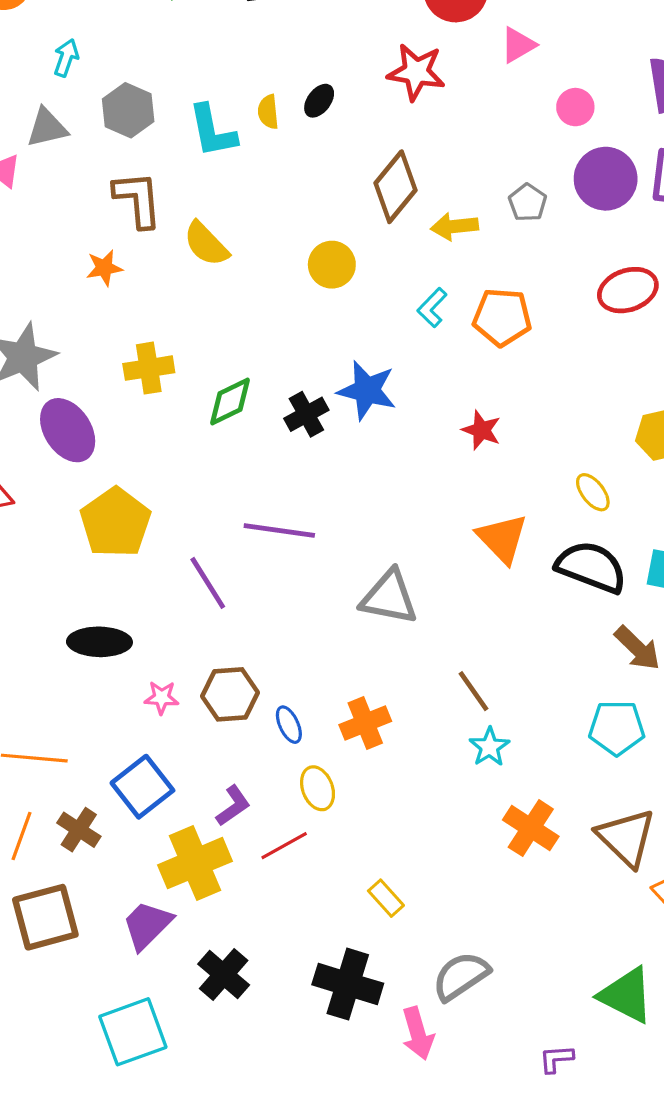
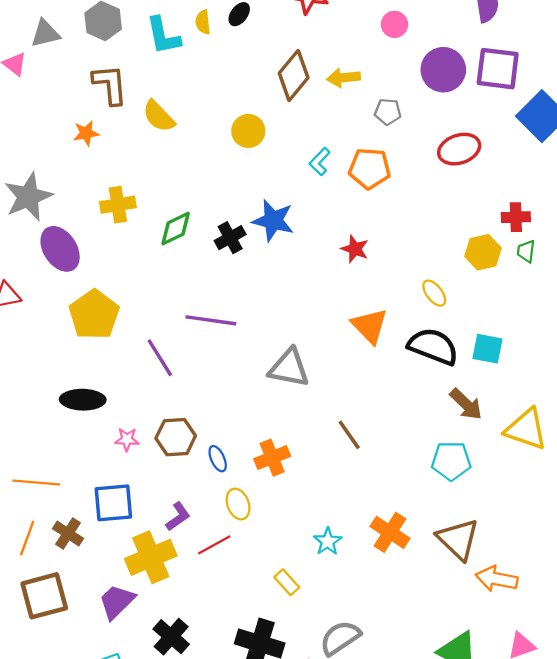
pink circle: (575, 107) -> (395, 24), moved
gray pentagon: (528, 203) -> (388, 112), moved, turned -30
yellow arrow: (454, 226) -> (344, 78), moved
cyan star: (489, 747) -> (328, 541), moved
blue square: (142, 787) -> (113, 503), turned 33

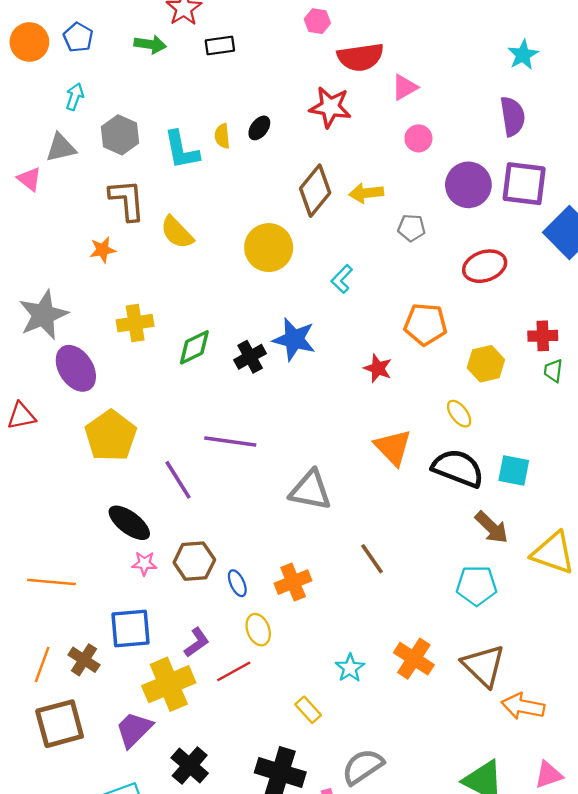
yellow circle: (248, 131) -> (269, 248), size x1.4
orange pentagon: (370, 168) -> (425, 324), moved
yellow hexagon: (483, 252) -> (486, 364), moved
black ellipse: (83, 400) -> (129, 523), moved, turned 36
orange line: (36, 482) -> (51, 582), moved

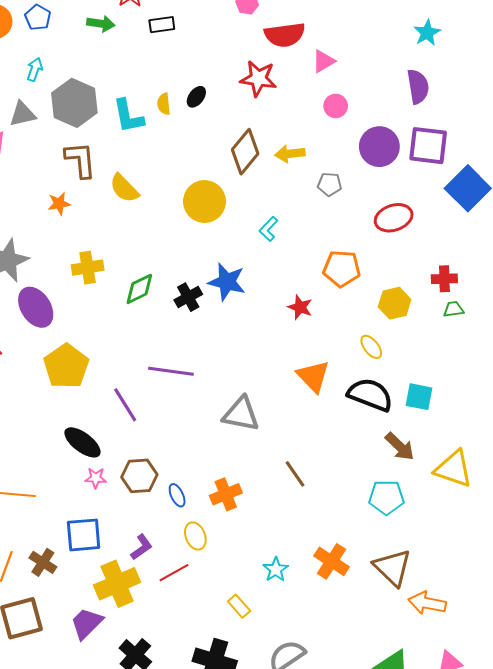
gray hexagon: (120, 135) -> (74, 103), size x1.4
green trapezoid: (553, 371) -> (454, 309), turned 75

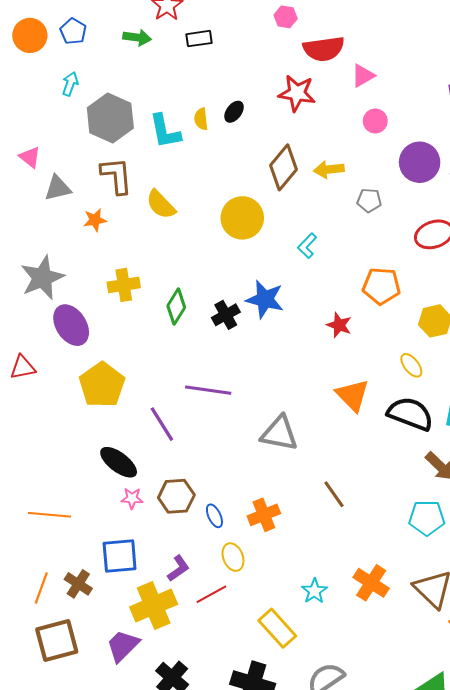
gray triangle: (23, 114) -> (58, 188), moved
green diamond: (139, 289) -> (176, 307), turned -32
yellow rectangle: (239, 606) -> (277, 628), size x1.6

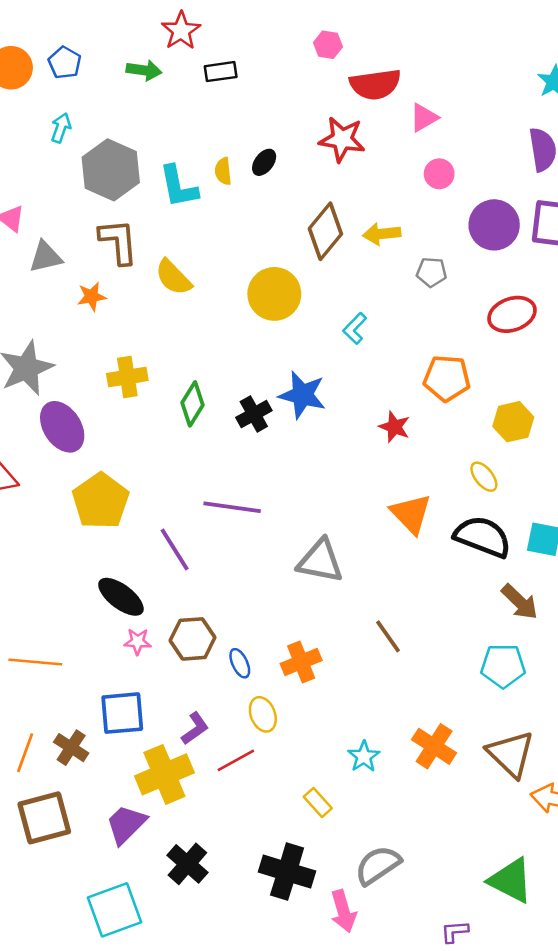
yellow rectangle: (277, 628) -> (318, 803), size x0.6

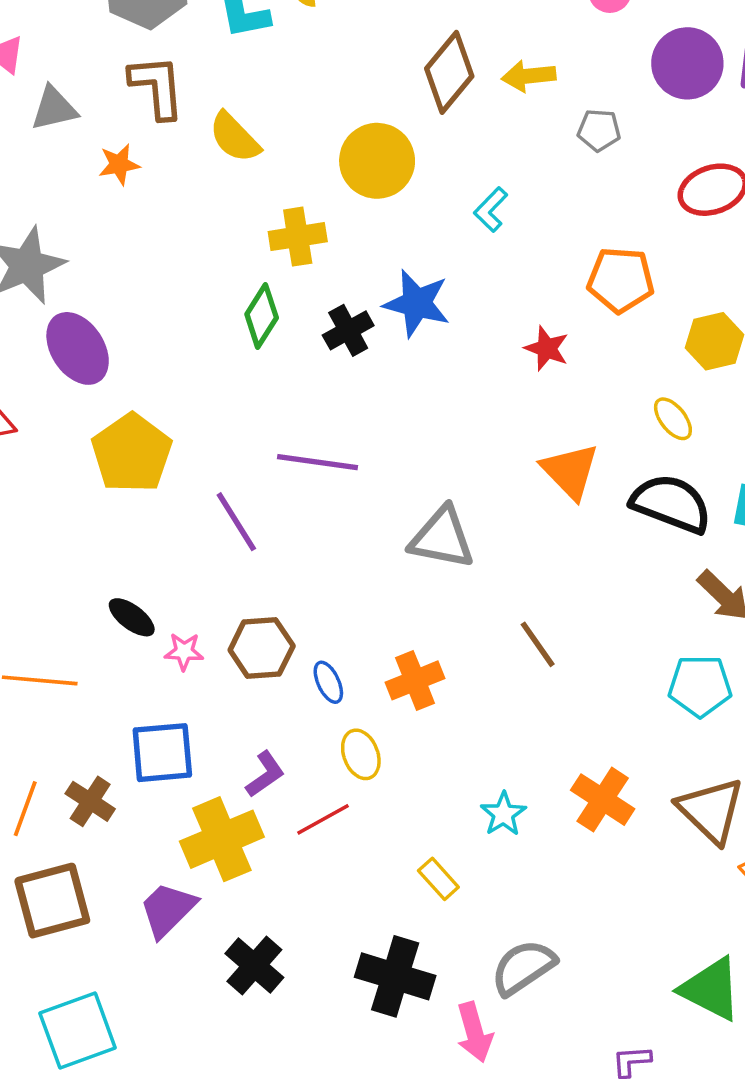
yellow cross: (127, 377) -> (298, 237), moved
black ellipse: (121, 597) -> (132, 617), moved, size x0.7
cyan square: (115, 910) -> (78, 1030), moved

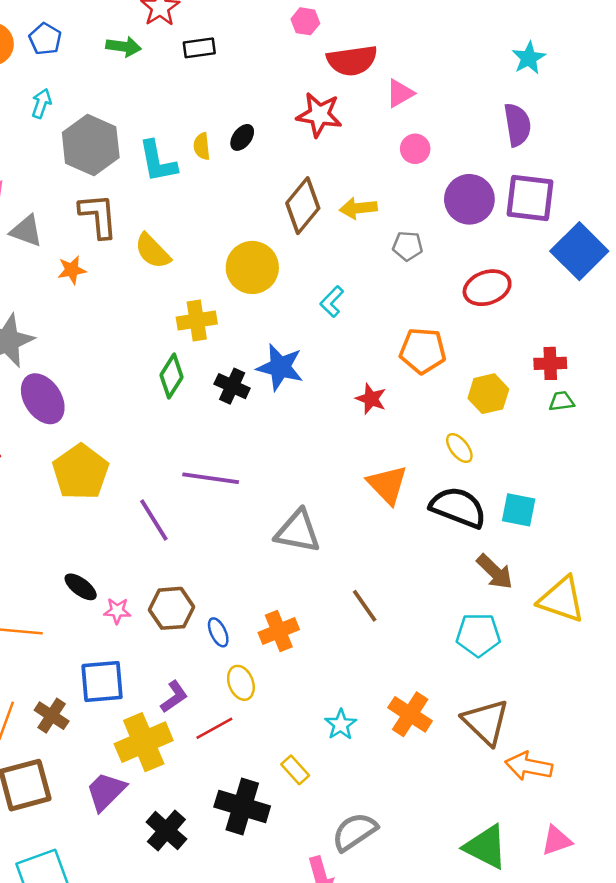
gray triangle: (54, 108) -> (26, 231), turned 33
black cross: (348, 330) -> (232, 386), turned -36
black cross: (395, 976) -> (242, 807), moved

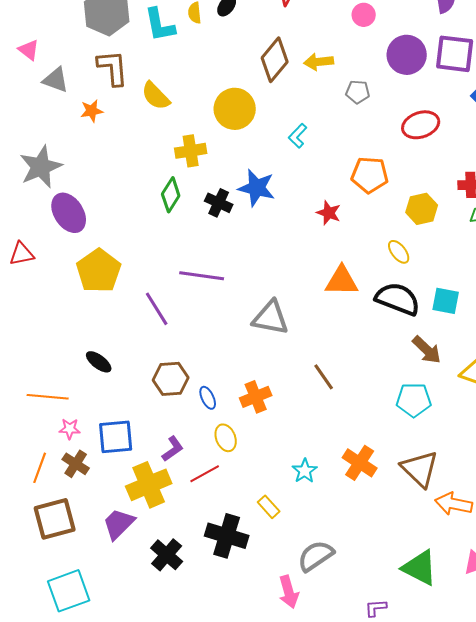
orange triangle: (387, 485) -> (342, 281), turned -45
pink star: (117, 611) -> (70, 429), moved

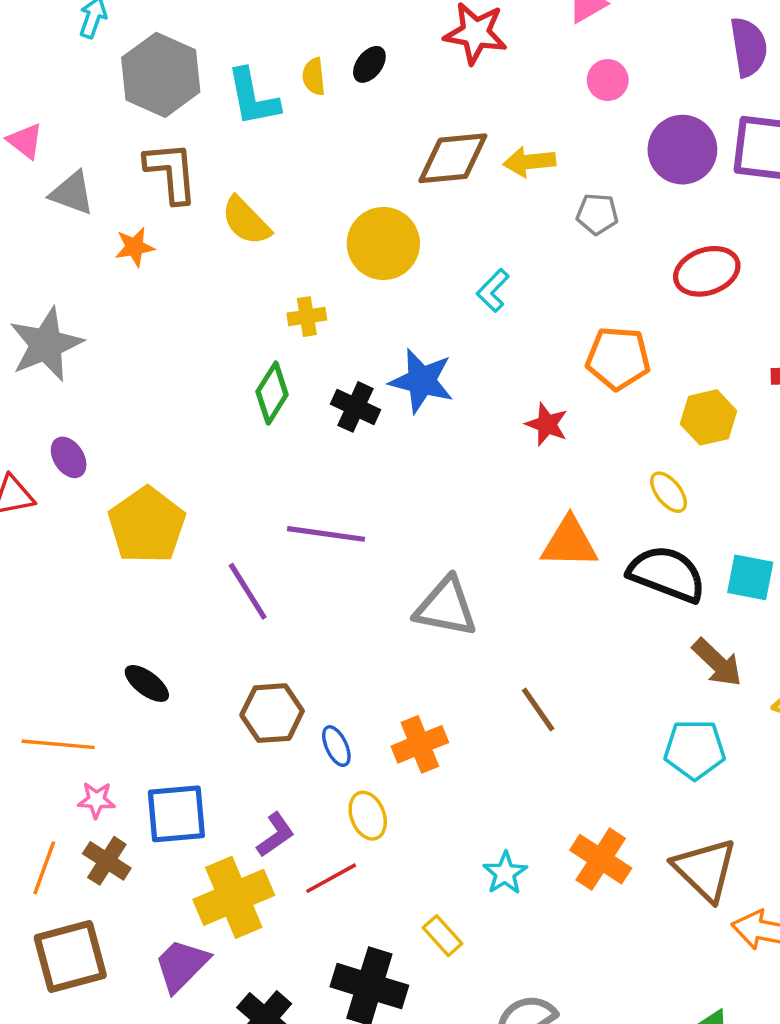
brown diamond: (275, 60) -> (453, 158), turned 45
yellow cross: (191, 151) -> (307, 317), size x0.7
purple ellipse: (69, 213) -> (69, 457), moved, size x0.6

